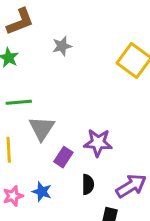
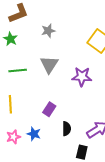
gray triangle: (42, 128) -> (49, 64), moved
purple star: (98, 143) -> (82, 77), moved

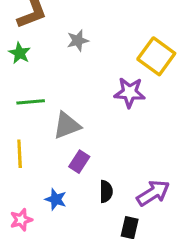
gray triangle: (49, 64) -> (67, 125), moved, turned 36
purple star: (82, 77) -> (130, 92), moved
pink star: (13, 137) -> (21, 220), moved

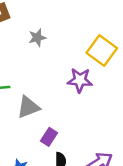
purple rectangle: (79, 162) -> (49, 137), moved

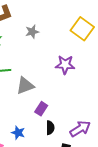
yellow square: (102, 50) -> (82, 29), moved

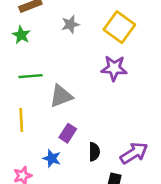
yellow square: (82, 29) -> (119, 27), moved
purple rectangle: (41, 109) -> (68, 133), moved

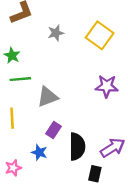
green star: (21, 35) -> (12, 55), moved
purple star: (114, 68) -> (107, 86), moved
black semicircle: (94, 152) -> (77, 147), size x1.6

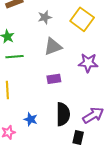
gray triangle: (48, 97) -> (53, 47), moved
purple rectangle: (53, 130) -> (54, 79), moved, turned 48

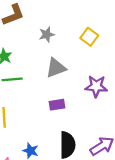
yellow square: (82, 19) -> (89, 37), size x0.7

